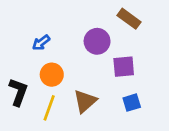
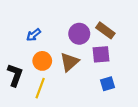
brown rectangle: (129, 19) -> (105, 30), moved
brown triangle: (85, 101) -> (69, 62), moved

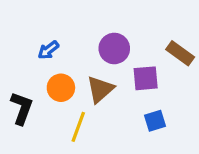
brown rectangle: (105, 30) -> (180, 53), moved
yellow line: (40, 88) -> (78, 127), moved

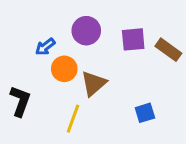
purple circle: (114, 48) -> (86, 31), moved
purple square: (146, 78) -> (133, 39), moved
orange circle: (61, 88) -> (64, 69), moved

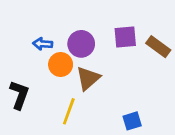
purple circle: (86, 31) -> (81, 44), moved
blue arrow: (45, 47) -> (43, 44), turned 42
blue square: (145, 113) -> (132, 121), moved

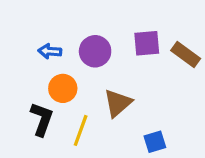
orange circle: (61, 65) -> (63, 88), moved
brown triangle: (88, 78) -> (118, 103), moved
black L-shape: (19, 95) -> (42, 119), moved

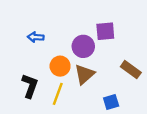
purple circle: (95, 51) -> (83, 46), moved
brown rectangle: (186, 54) -> (131, 70), moved
orange circle: (63, 88) -> (60, 66), moved

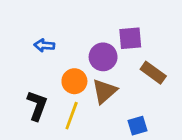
brown rectangle: (131, 70) -> (153, 73), moved

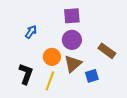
purple square: (130, 38) -> (72, 16), moved
blue arrow: (44, 45) -> (31, 32), turned 120
blue square: (137, 126) -> (92, 76), moved

